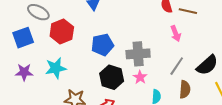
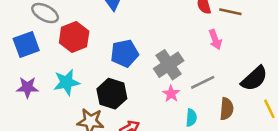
gray cross: (138, 54) -> (169, 65), turned -30
gray line: (177, 66) -> (203, 82), moved, turned 30
black hexagon: (112, 77) -> (112, 94), moved

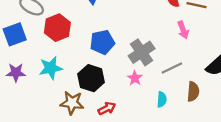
pink star: (171, 94) -> (135, 78), moved

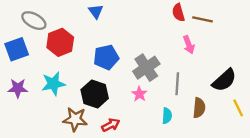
gray line: (172, 68) -> (177, 84), turned -60

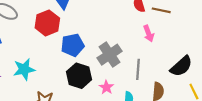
red hexagon: (60, 42) -> (47, 23), moved
black hexagon: (95, 94) -> (79, 76), moved
pink star: (139, 94) -> (106, 87), moved

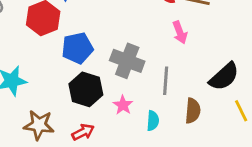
gray cross: (110, 55) -> (127, 61), turned -35

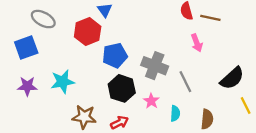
gray line: (166, 81) -> (185, 82), turned -30
brown semicircle: (193, 111) -> (207, 119), moved

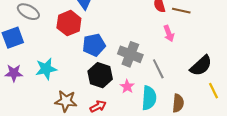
cyan semicircle: (175, 113) -> (149, 98), size x1.6

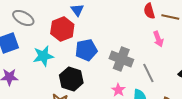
cyan star: (46, 69) -> (43, 56), moved
black hexagon: (100, 75) -> (71, 79), moved

